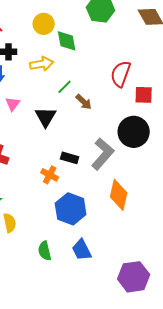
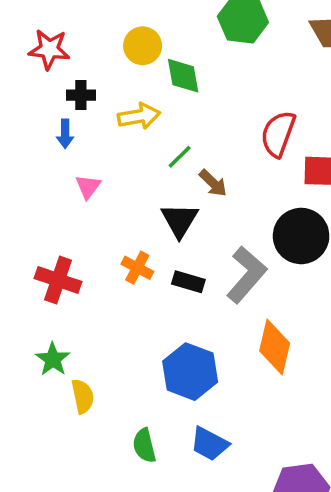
black triangle: (46, 117) -> (180, 220), moved
orange cross: (50, 175) -> (137, 268), moved
blue trapezoid: (82, 250) -> (209, 444), turned -35

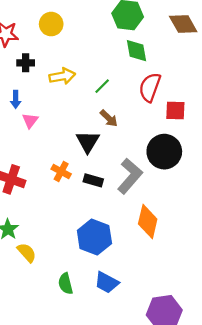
yellow circle: (143, 46) -> (51, 24), moved
green diamond: (183, 76) -> (137, 51), moved
blue arrow: (65, 134) -> (16, 99), moved
green line: (180, 157) -> (102, 86), moved
yellow semicircle: (83, 396) -> (27, 253), turned -30

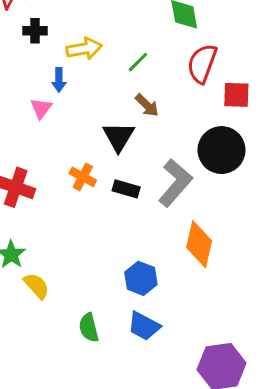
blue arrow: (16, 99) -> (59, 80), moved
blue hexagon: (94, 237) -> (141, 278), moved, size x0.7

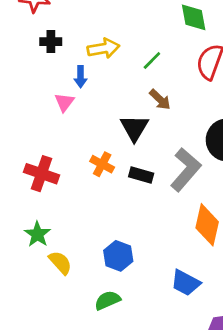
black cross: (35, 31) -> (51, 42), moved
blue hexagon: (141, 278) -> (118, 256), moved
blue trapezoid: (144, 326) -> (186, 283), moved
green semicircle: (89, 328) -> (107, 300), turned 80

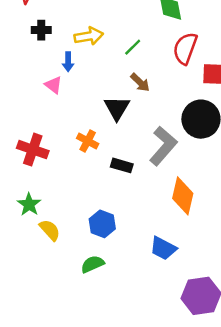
pink triangle: (64, 102) -> (53, 85), turned -30
black rectangle: (141, 175) -> (122, 165), moved

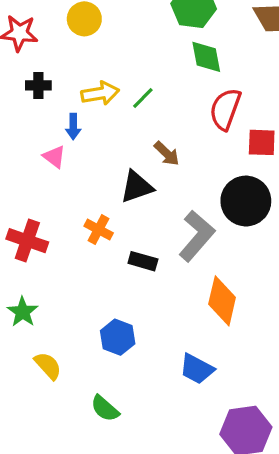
green line: (133, 47) -> (143, 98), moved
black triangle: (117, 108) -> (137, 187), turned 40
yellow semicircle: (50, 230) -> (48, 366), moved
green semicircle: (92, 264) -> (105, 408), moved, turned -115

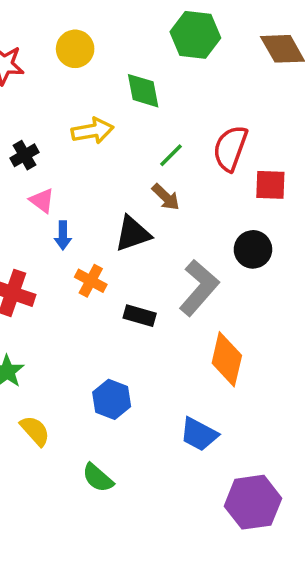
green diamond: (206, 57) -> (143, 91), moved
black cross: (38, 85) -> (25, 155), moved, turned -30
green line: (143, 98) -> (171, 155), moved
blue arrow: (73, 127) -> (63, 235), moved
black circle: (246, 201) -> (253, 249), size x0.7

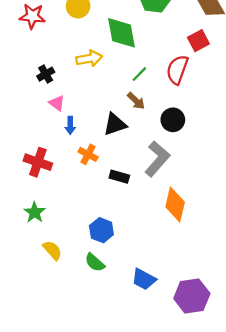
green diamond: (143, 91) -> (122, 33), size x1.4
red square: (270, 185) -> (198, 41), moved, turned -30
black circle: (253, 249) -> (173, 120), moved
blue trapezoid: (199, 434) -> (144, 279), moved
green semicircle: (98, 478) -> (95, 263), moved

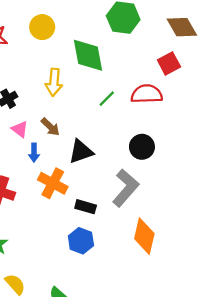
yellow arrow: (89, 58) -> (54, 82), turned 105
red semicircle: (177, 70) -> (147, 94), turned 68
brown arrow: (136, 101) -> (50, 127), moved
orange cross: (88, 154) -> (53, 183), size x1.4
blue hexagon: (101, 230) -> (81, 241), moved

